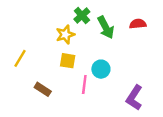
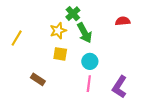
green arrow: (106, 27) -> (85, 33), moved
yellow line: (20, 58) -> (17, 38), moved
pink line: (84, 85) -> (89, 84), moved

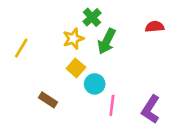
green arrow: (85, 33) -> (107, 41), turned 54
yellow square: (60, 54) -> (76, 68), turned 32
cyan circle: (90, 61) -> (95, 84), moved

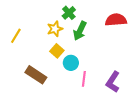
red semicircle: (155, 27) -> (116, 20), size x1.5
brown rectangle: (48, 100) -> (36, 75), size x1.5

